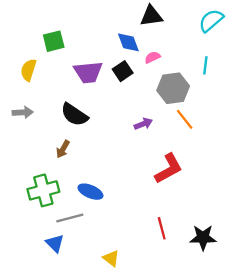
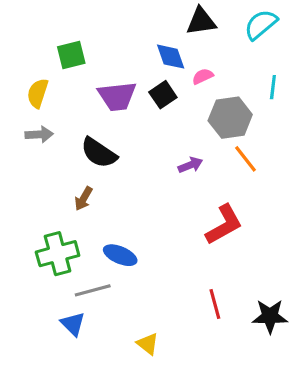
cyan semicircle: (211, 21) -> (261, 24), moved
gray arrow: (23, 112) -> (39, 134), moved

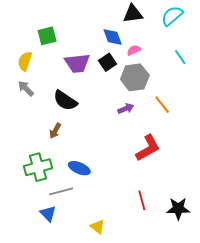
cyan line: (273, 87) -> (180, 57), turned -42
gray hexagon: (230, 118) -> (135, 77), moved
gray arrow: (39, 134) -> (26, 88), turned -132

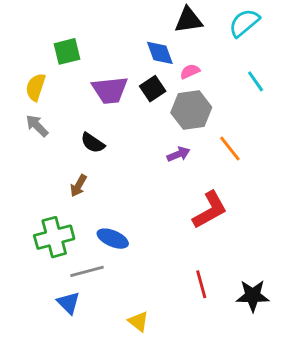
black semicircle: (65, 101) -> (93, 143), size x0.7

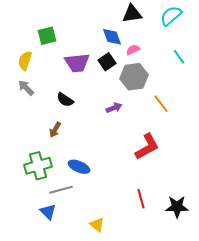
purple arrow: (178, 154) -> (114, 108), moved

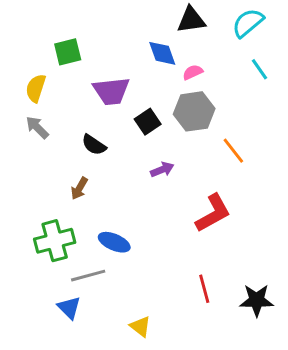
cyan line: (179, 57) -> (259, 69), moved
black square: (107, 62) -> (148, 122), moved
purple arrow: (114, 108) -> (162, 170), moved

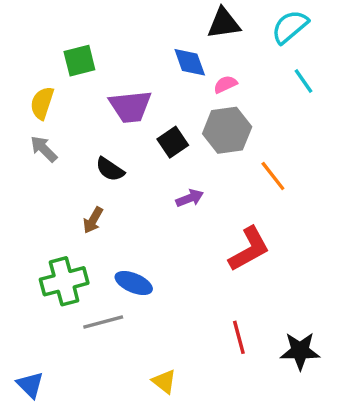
blue triangle: (69, 308) -> (30, 385), moved

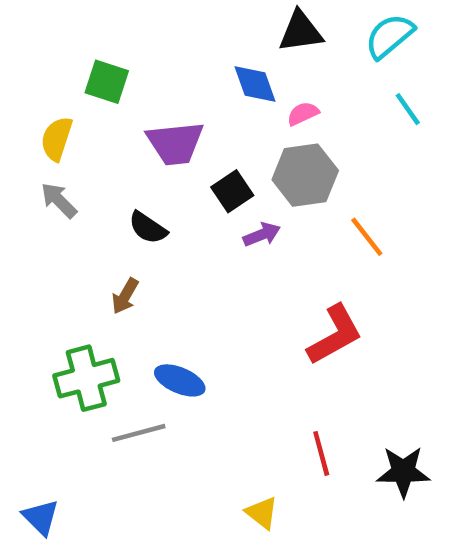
green square: (79, 61) -> (107, 82), turned 32
purple arrow: (190, 198) -> (262, 234), moved
yellow triangle: (164, 381) -> (262, 513), moved

